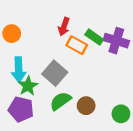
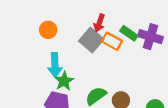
gray square: (55, 73) -> (91, 40), moved

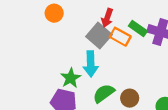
orange circle: (48, 30) -> (54, 13), moved
cyan arrow: (55, 65) -> (91, 64), moved

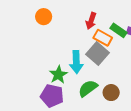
gray square: (99, 36) -> (97, 54), moved

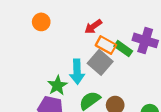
red arrow: (91, 21) -> (93, 27), turned 35
green rectangle: (118, 30) -> (123, 49), moved

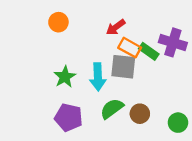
gray square: (100, 62) -> (123, 67), turned -35
green star: (57, 85) -> (65, 77), moved

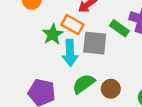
orange rectangle: (130, 48) -> (72, 25), moved
green star: (65, 77) -> (53, 34), moved

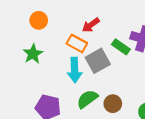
green star: (53, 34) -> (33, 54), moved
gray square: (95, 43) -> (98, 61), turned -35

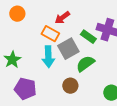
green star: (33, 54) -> (12, 60), moved
green semicircle: (87, 99) -> (85, 64), moved
brown circle: (113, 104) -> (70, 86), moved

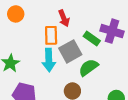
red arrow: (62, 18) -> (64, 18), turned -77
orange rectangle: (50, 34) -> (51, 35), turned 60

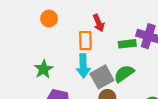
green rectangle: (92, 39) -> (127, 44), turned -42
gray square: (70, 51) -> (102, 77), moved

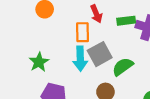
green rectangle: (127, 44) -> (126, 21), moved
gray square: (102, 77) -> (100, 54), moved

